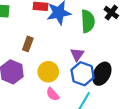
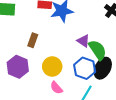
green semicircle: (88, 21) -> (98, 50), moved, turned -30
purple triangle: (77, 54) -> (83, 41), moved, turned -32

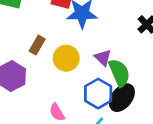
yellow circle: (52, 66) -> (66, 58), moved

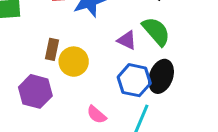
yellow circle: (66, 58) -> (74, 62), moved
green semicircle: (119, 73) -> (156, 31), moved

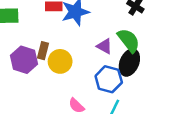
black ellipse: (161, 76) -> (129, 63), moved
purple hexagon: (35, 91) -> (24, 60), moved

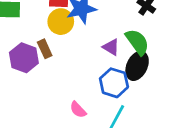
brown rectangle: (43, 51) -> (45, 49), turned -42
yellow circle: (60, 61) -> (61, 22), moved

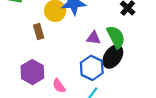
purple triangle: (111, 47) -> (94, 38), turned -32
purple hexagon: (24, 58) -> (32, 72), moved

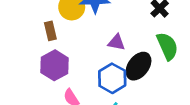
green semicircle: (116, 37) -> (167, 46), moved
purple hexagon: (32, 72) -> (55, 65), moved

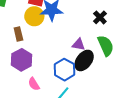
purple triangle: (116, 42) -> (79, 44), moved

